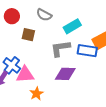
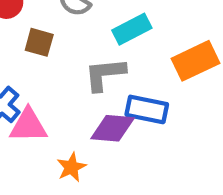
blue rectangle: (87, 51) -> (147, 109), moved
orange star: (37, 94) -> (71, 167), moved

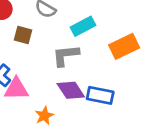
blue rectangle: (147, 109) -> (100, 95), moved
purple diamond: (113, 128) -> (71, 90), turned 52

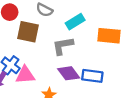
brown square: (23, 35) -> (28, 32), size x1.5
orange rectangle: (124, 46) -> (109, 36), turned 35

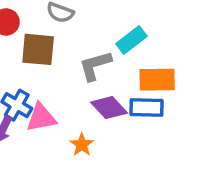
cyan rectangle: (75, 22) -> (131, 40), moved
orange rectangle: (109, 36) -> (157, 80), moved

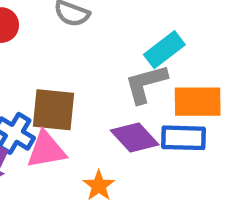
brown square: (38, 49) -> (53, 110), moved
gray L-shape: (95, 66) -> (146, 84), moved

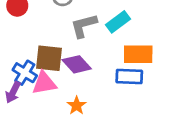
gray L-shape: (146, 84) -> (84, 26), moved
purple diamond: (135, 138) -> (77, 64), moved

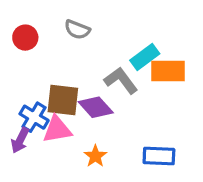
gray L-shape: (84, 26) -> (121, 80), moved, turned 68
orange rectangle: (138, 54) -> (168, 71), moved
blue rectangle: (129, 76) -> (159, 156), moved

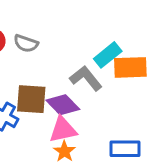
gray semicircle: (77, 30) -> (26, 43), moved
pink triangle: (57, 129) -> (63, 130), moved

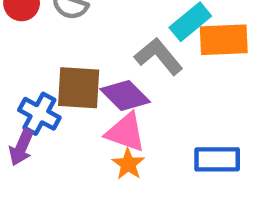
pink triangle: (63, 130) -> (126, 132), turned 32

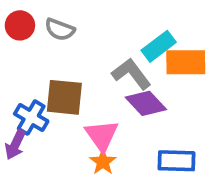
purple diamond: (125, 96) -> (146, 103), moved
pink triangle: (126, 132) -> (102, 135), turned 33

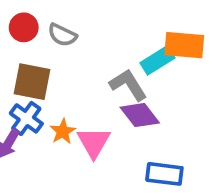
orange rectangle: (186, 62) -> (184, 45), moved
brown square: (64, 97) -> (32, 82), moved
orange star: (103, 162) -> (63, 131), moved

